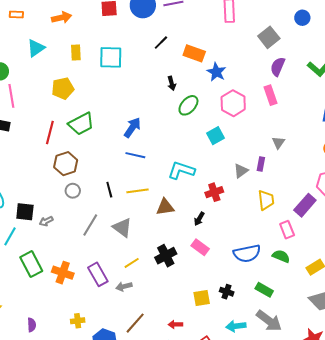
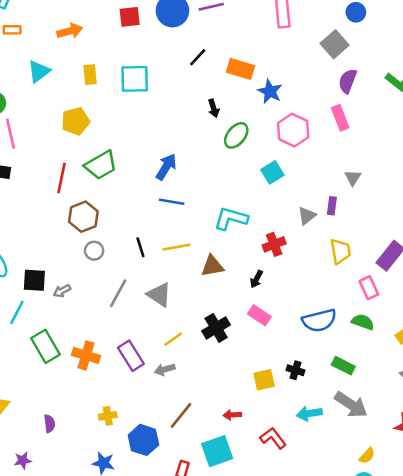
blue circle: (302, 18) -> (356, 12), moved

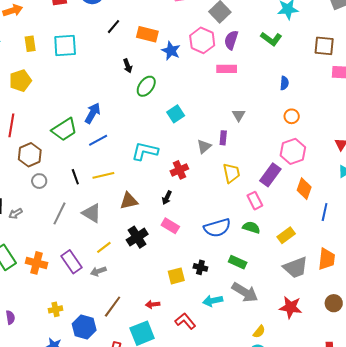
pink rectangle: (340, 118) -> (227, 69), turned -66
pink hexagon: (293, 130) -> (202, 40), moved
green trapezoid: (101, 165) -> (64, 130), moved
blue line: (172, 202) -> (98, 140), turned -36
brown triangle: (212, 266) -> (129, 201), moved

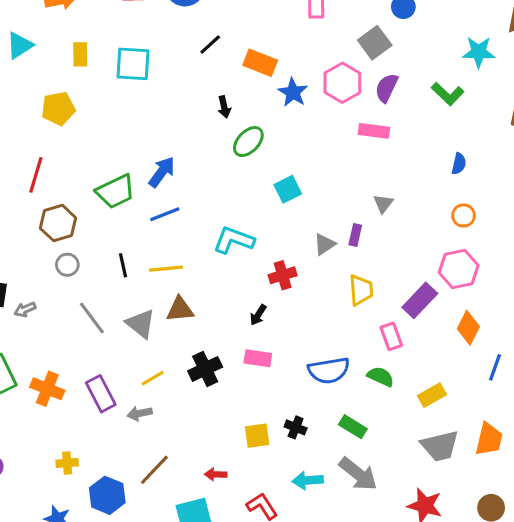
brown triangle: (129, 201) -> (180, 309), moved
gray line: (60, 213) -> (92, 318), turned -70
pink rectangle: (170, 226) -> (258, 358), turned -30

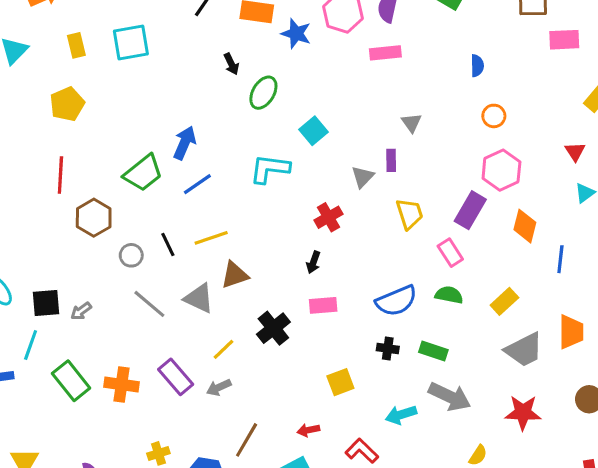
cyan L-shape: (234, 240) -> (270, 169), moved
gray circle: (67, 265) -> (131, 255), moved
black cross: (296, 427) -> (388, 348), moved

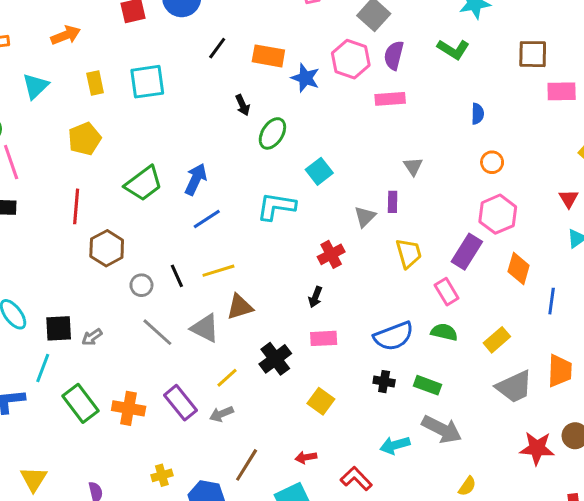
green trapezoid: (143, 173) -> (144, 183), moved
yellow square: (340, 382) -> (321, 401), moved, turned -35
red star: (523, 413) -> (537, 448), moved

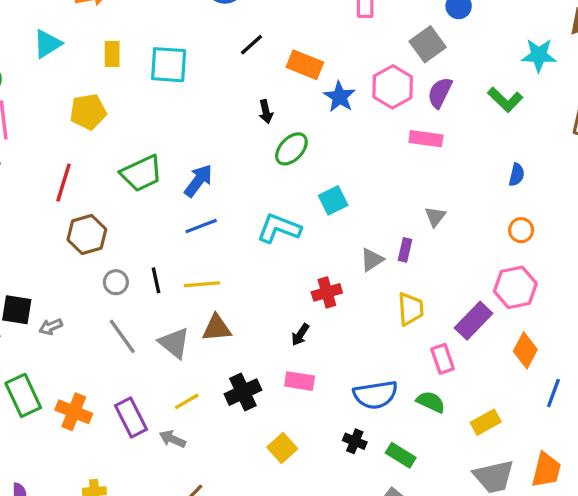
gray arrow: (221, 414) -> (172, 439), turned 35

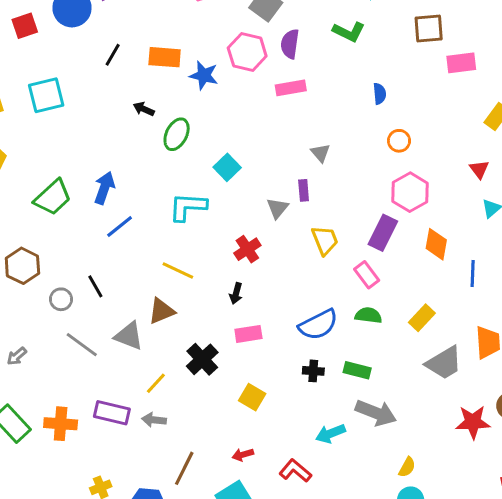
black arrow: (266, 112) -> (144, 109), turned 144
yellow line: (202, 284) -> (178, 271), moved, turned 48
purple rectangle: (131, 417) -> (112, 413), turned -32

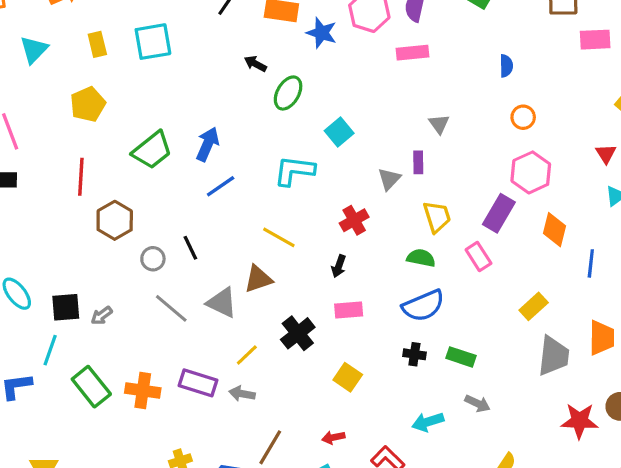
green semicircle: (368, 315) -> (421, 258), moved
gray trapezoid: (444, 363) -> (554, 356), turned -57
gray arrow: (376, 413) -> (478, 403), size x0.6

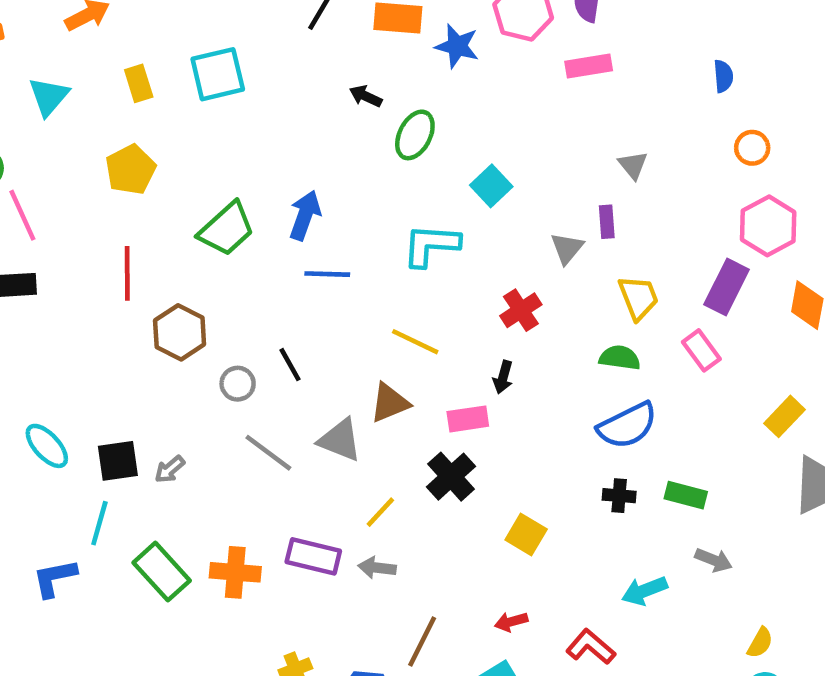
blue line: (221, 186) -> (327, 274), turned 40
pink rectangle: (349, 310) -> (468, 419), moved

